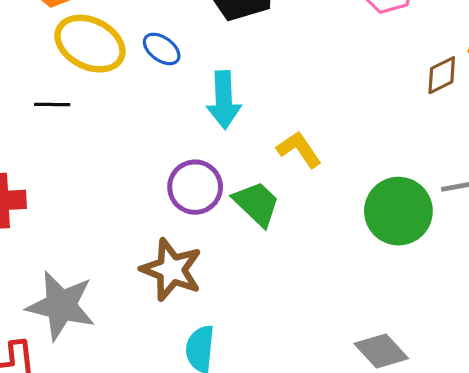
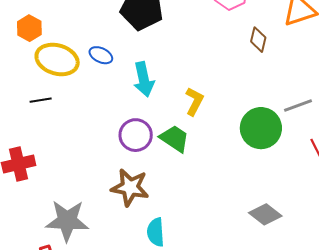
brown diamond: (442, 75) -> (258, 40), moved, turned -40
yellow L-shape: (299, 149) -> (194, 101), turned 72

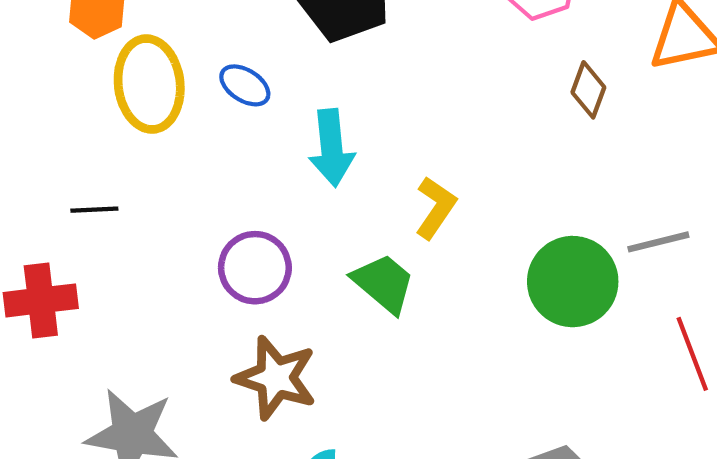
yellow ellipse: (57, 59) -> (149, 84), turned 60
black line: (41, 100) -> (94, 210), moved
purple circle: (136, 135) -> (255, 268), moved

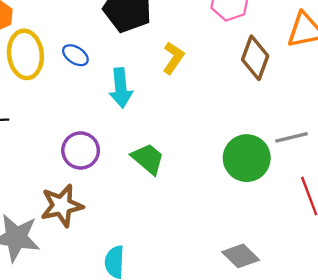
brown diamond: (588, 90) -> (255, 58), size x1.5
yellow L-shape: (436, 208) -> (173, 58), moved
brown star: (276, 378) -> (62, 206), moved, turned -30

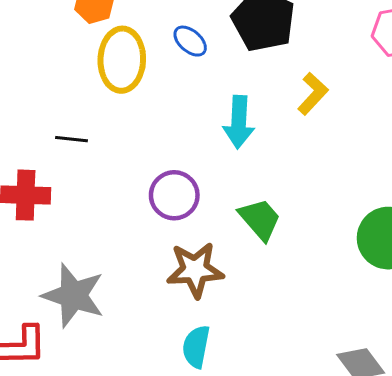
blue ellipse: (75, 55) -> (190, 41), moved
brown star: (62, 206) -> (195, 270), moved

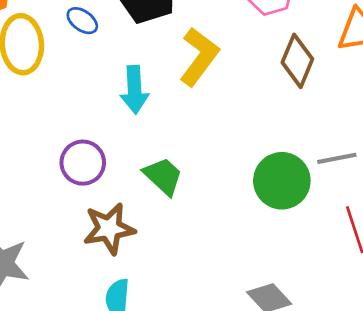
yellow L-shape: (313, 94) -> (199, 57), size x1.5

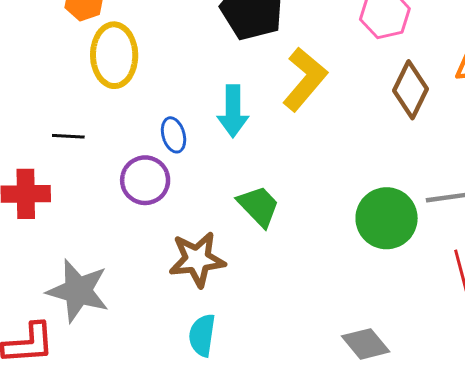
blue ellipse: (82, 21) -> (174, 135), moved, turned 36
purple circle: (83, 163) -> (145, 180), moved

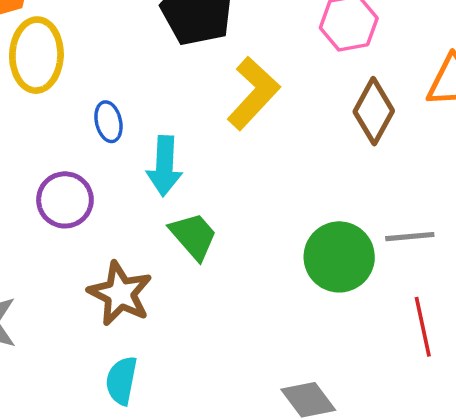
cyan arrow: (233, 111) -> (164, 166), moved
blue ellipse: (174, 135) -> (108, 122), moved
brown star: (197, 259) -> (120, 293), turned 30

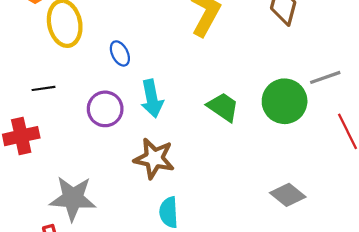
cyan arrow: (164, 166) -> (152, 99), moved
green trapezoid: (193, 236) -> (223, 107), moved

